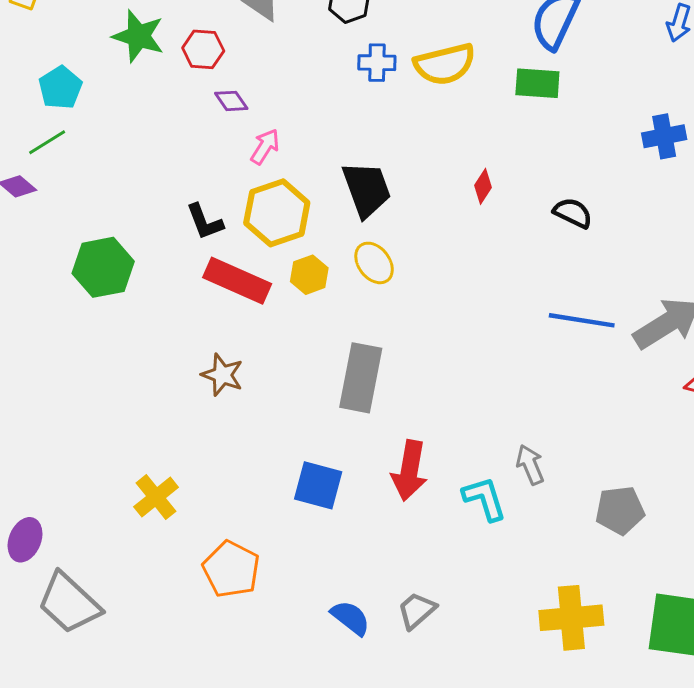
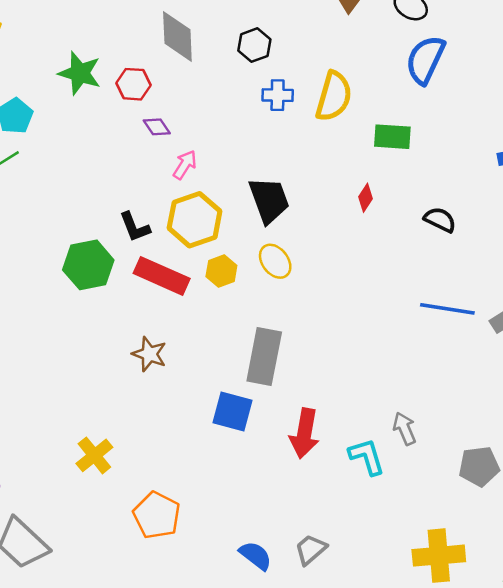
yellow semicircle: (445, 64) -> (334, 96), turned -60
green rectangle: (537, 83) -> (392, 137), moved
green hexagon: (103, 267) -> (88, 265), moved
blue square: (318, 485) -> (232, 411), moved

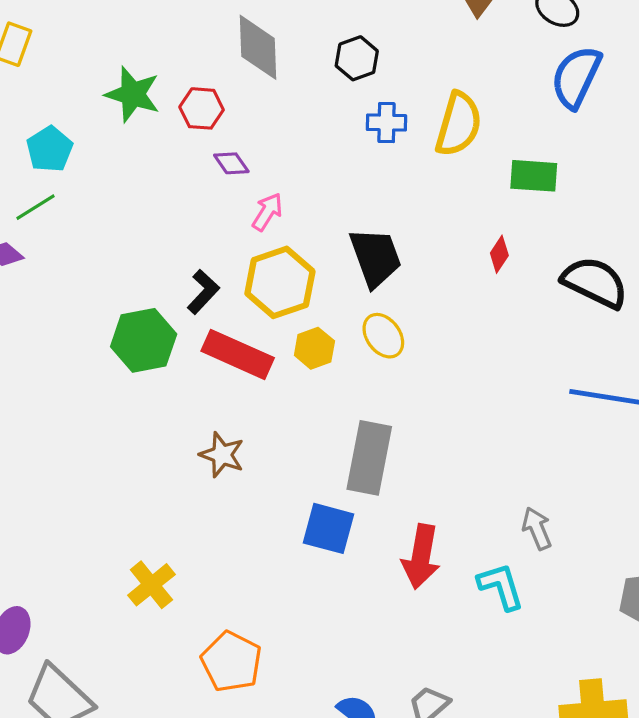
black semicircle: (440, 220) -> (595, 282), size x1.6
black L-shape: (135, 227) -> (203, 292), turned -116
gray arrow: (405, 429) -> (537, 528), moved

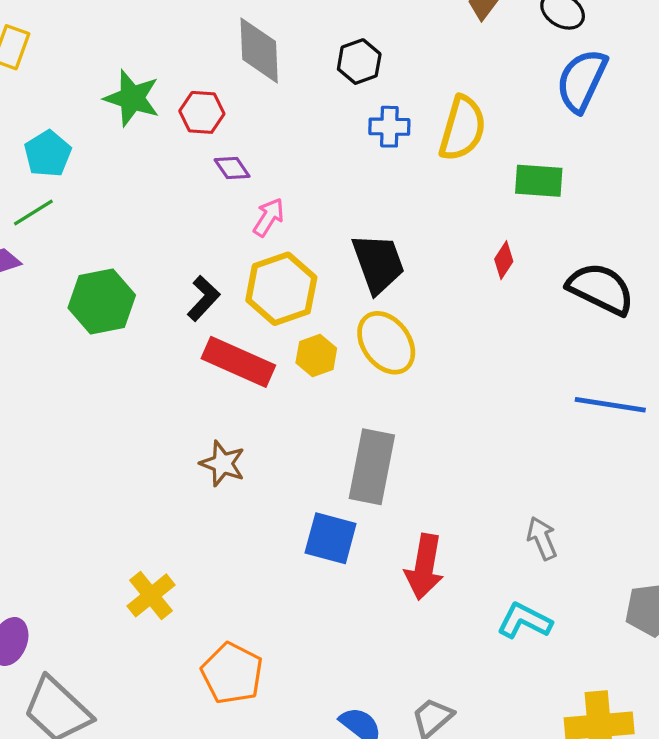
yellow ellipse: (383, 336) -> (386, 343), size x1.4
green hexagon: (144, 340) -> (102, 301), moved
cyan L-shape: (501, 586) -> (524, 621), moved, turned -46

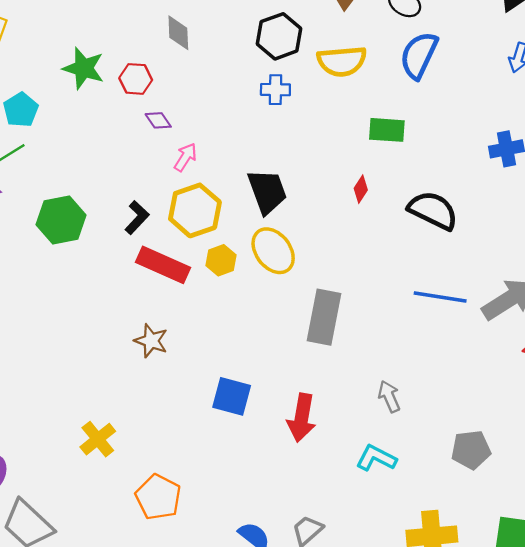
gray diamond: (259, 50) -> (178, 33), size x0.7
black hexagon: (359, 62) -> (279, 36), moved, size x1.4
yellow semicircle: (462, 128) -> (342, 61), moved, turned 69
gray rectangle: (372, 467) -> (324, 317), moved

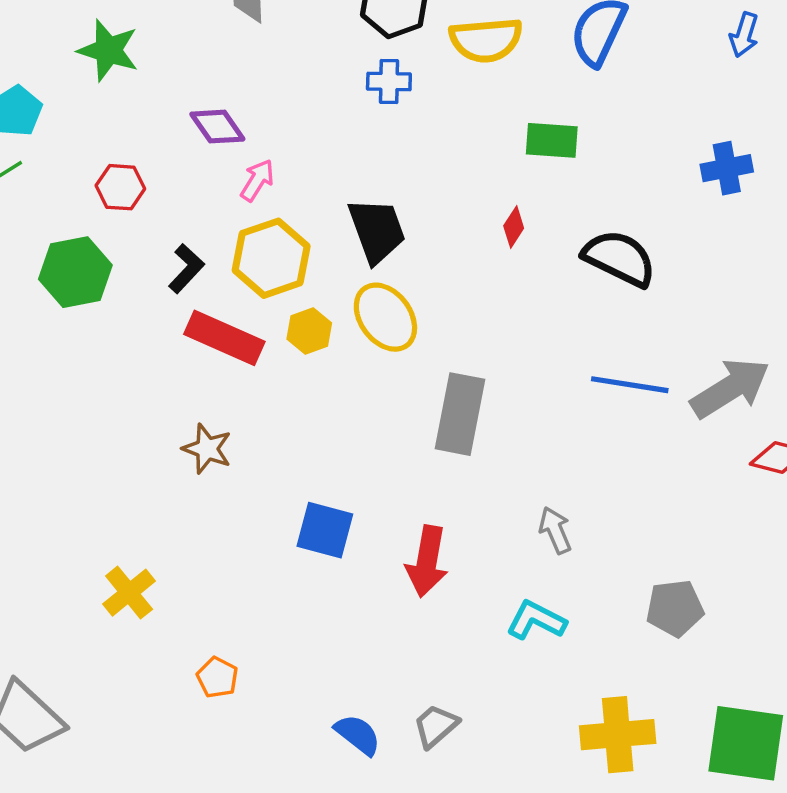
red hexagon: (136, 79) -> (120, 187), moved
purple diamond: (158, 120) -> (217, 127), size x1.4
orange pentagon: (158, 497) -> (217, 677), size x0.6

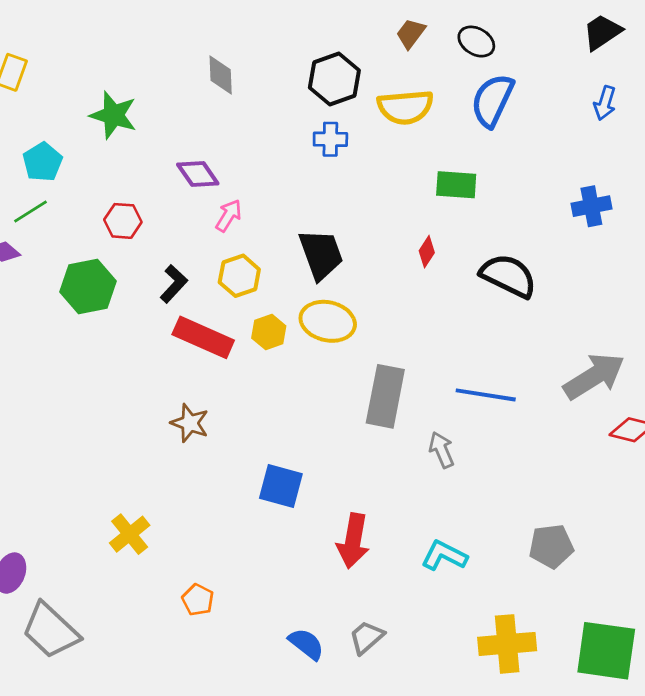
yellow hexagon: (271, 258) -> (239, 276), size x0.7
yellow ellipse: (385, 317) -> (328, 321), turned -40
blue line: (630, 385) -> (486, 395), moved
gray arrow: (555, 530) -> (442, 450), moved
red arrow: (427, 561) -> (353, 541), moved

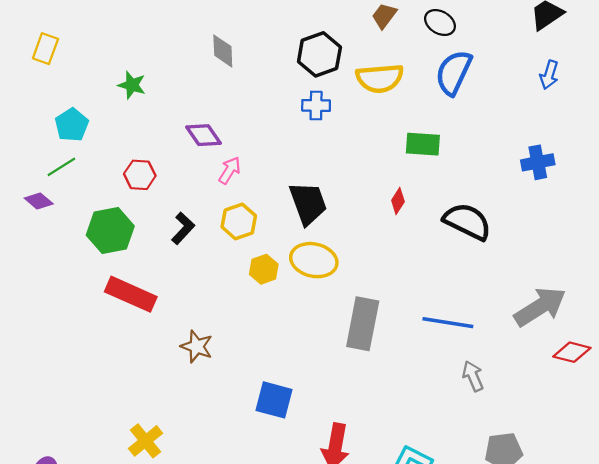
green star: (113, 115) -> (132, 85), size x0.7
red rectangle: (203, 337) -> (131, 294), moved
gray arrow: (442, 450) -> (473, 376), moved

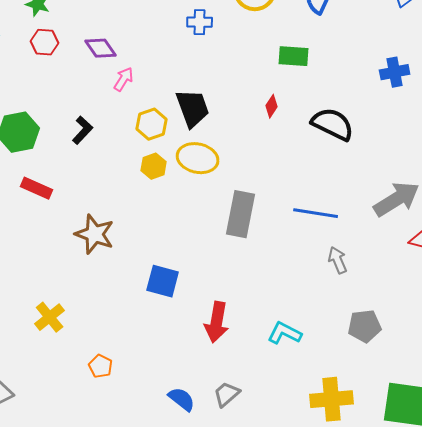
red hexagon: (140, 175) -> (45, 42), moved
yellow hexagon: (239, 221) -> (152, 124), moved
red rectangle: (131, 294) -> (37, 188), size x0.7
brown star: (197, 347) -> (95, 234), size x1.4

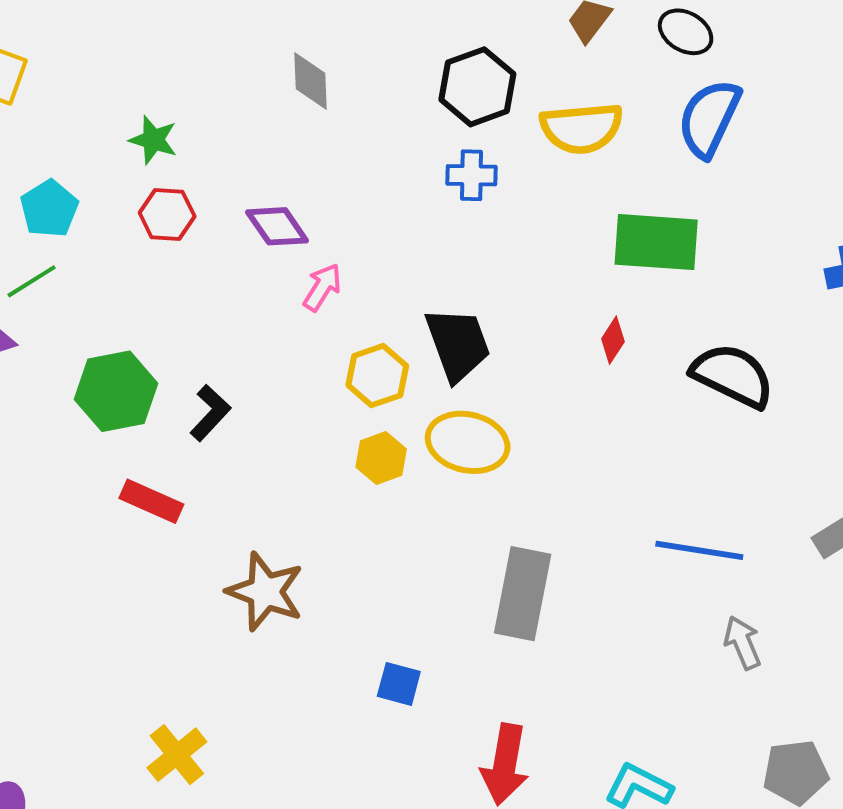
green rectangle: (294, 56) -> (656, 242), size x1.4
black L-shape: (83, 130) -> (210, 413), moved
gray rectangle: (241, 214) -> (523, 594), moved
blue square: (163, 281) -> (399, 684), size x0.7

